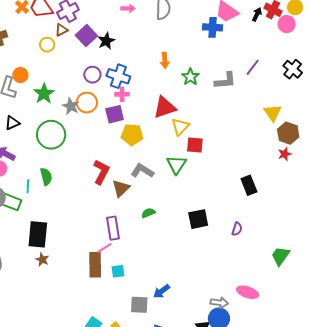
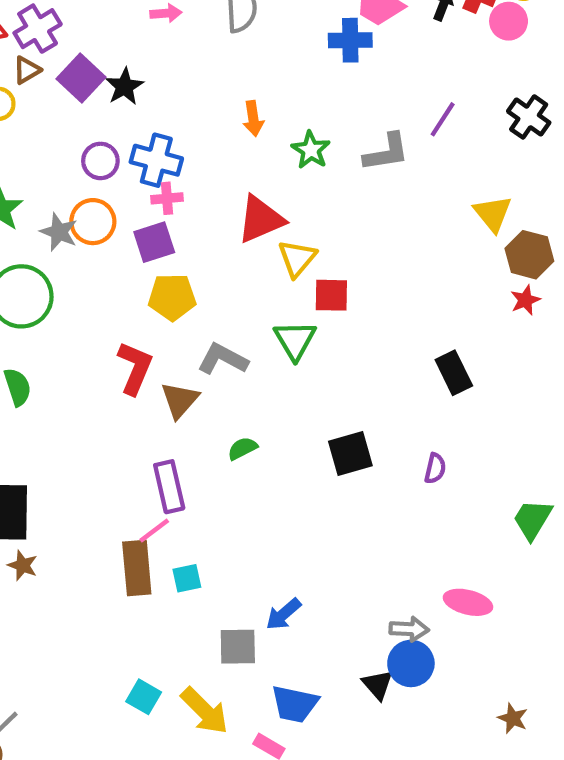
yellow pentagon: (132, 135) -> (172, 297), moved

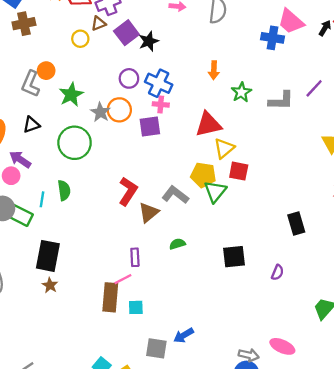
yellow pentagon: (172, 297) -> (203, 175), moved
purple rectangle: (169, 487) -> (135, 257), size x0.7

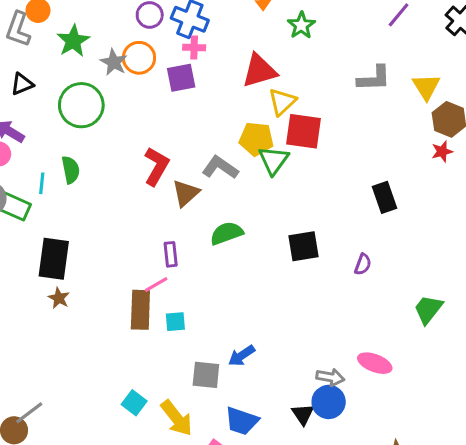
gray L-shape: (281, 101) -> (374, 78), moved
red square: (239, 171) -> (303, 131), size x1.4
green semicircle: (177, 244) -> (227, 233), size x1.5

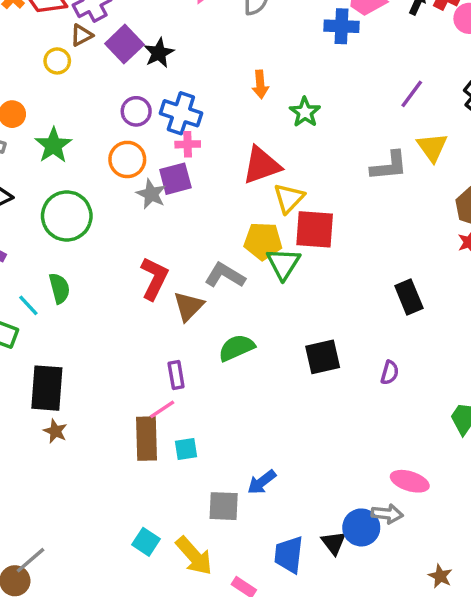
gray star: (114, 62) -> (151, 194), moved
yellow triangle: (426, 87) -> (432, 147), moved
cyan line: (42, 183) -> (28, 305), turned -45
gray arrow: (330, 377) -> (387, 514), moved
blue trapezoid: (242, 421) -> (289, 555), moved, turned 81

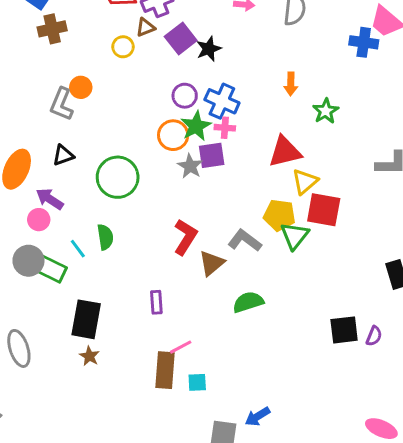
green star: (53, 145) -> (196, 126), moved
black square: (323, 357) -> (344, 330), moved
purple rectangle: (176, 375) -> (156, 302), moved

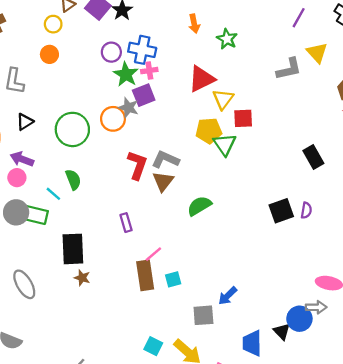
orange circle: (81, 87) -> (49, 54), moved
orange circle: (173, 135) -> (113, 119), moved
red square: (324, 210) -> (243, 118), size x0.7
gray L-shape: (245, 240) -> (165, 159), moved

